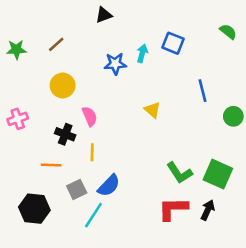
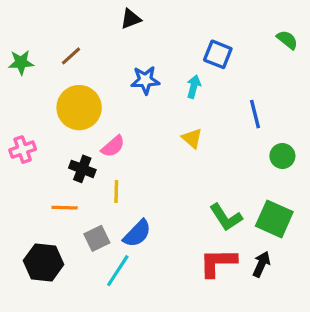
cyan arrow: (142, 53) -> (194, 87), moved
yellow circle: (63, 85) -> (79, 108), size x1.4
pink semicircle: (90, 116) -> (113, 146), turned 72
green circle: (233, 116) -> (282, 156), moved

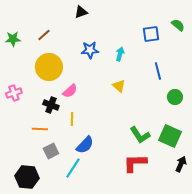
blue square: (218, 54) -> (151, 34), moved, turned -30
gray square: (97, 238) -> (51, 151), moved
black hexagon: (44, 263) -> (27, 177), moved
black arrow: (261, 264) -> (181, 164), moved

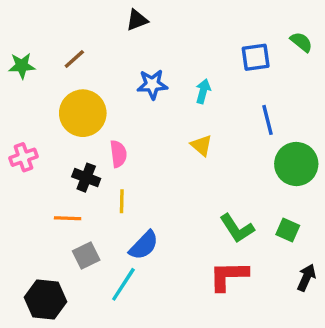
pink semicircle: (70, 91) -> (118, 154), turned -56
green circle: (175, 97) -> (296, 164), size x1.6
green square: (170, 136) -> (288, 230), size x0.6

